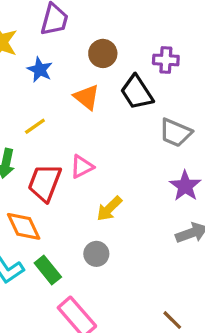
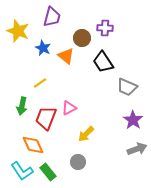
purple cross: (166, 60) -> (105, 28), moved
orange triangle: (87, 97) -> (66, 56), moved

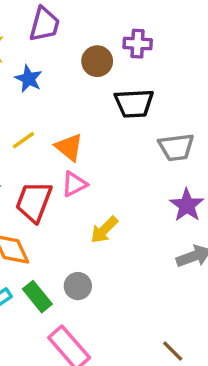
orange triangle: (66, 56) -> (69, 147), moved
black trapezoid: (103, 62) -> (134, 103), turned -60
gray trapezoid: (127, 87) -> (176, 147), turned -30
gray circle: (78, 162) -> (78, 286), moved

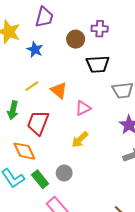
pink triangle: (74, 184) -> (83, 108), moved

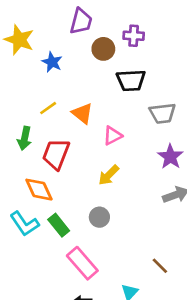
purple trapezoid: (44, 17) -> (81, 21), moved
gray circle: (64, 173) -> (99, 217), moved

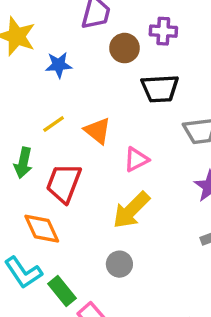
blue star: (52, 62) -> (59, 65), turned -30
yellow arrow: (109, 175) -> (131, 210), size x1.4
green rectangle: (59, 225) -> (62, 291), moved

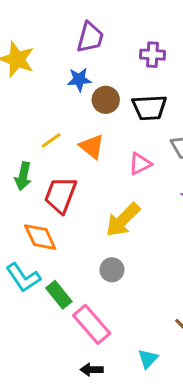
brown circle: (124, 48) -> (106, 100), moved
blue star: (59, 65) -> (79, 80), moved
pink triangle: (136, 159) -> (140, 164), moved

